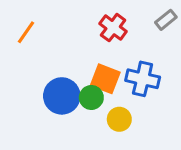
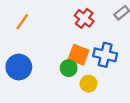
blue circle: (62, 96) -> (19, 67), moved

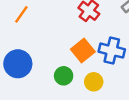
orange square: (79, 55) -> (83, 51), turned 30
green circle: (69, 68) -> (64, 76), moved

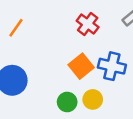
green circle: (64, 76) -> (67, 102), moved

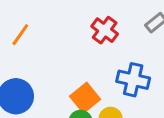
orange square: (81, 66) -> (85, 98), moved

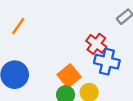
red cross: (105, 30) -> (96, 44), moved

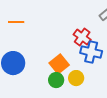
orange line: (18, 26) -> (16, 22), turned 56

